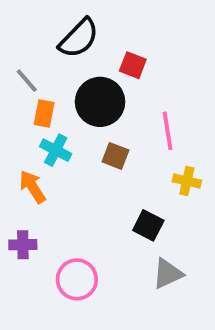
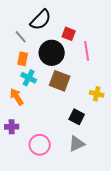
gray line: (27, 81) -> (21, 37), moved
pink line: (168, 131) -> (87, 51), moved
brown square: (115, 156) -> (60, 81), size x1.5
gray triangle: (168, 274) -> (77, 144), moved

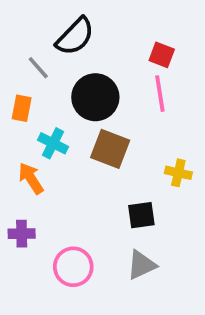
red square: (69, 34) -> (162, 55), moved
orange rectangle: (23, 59) -> (22, 108), moved
black square: (77, 117) -> (141, 215), turned -35

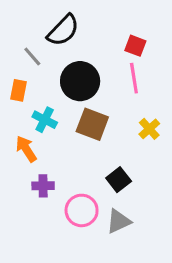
yellow cross: (178, 173) -> (149, 129), moved, turned 35
black square: (141, 215) -> (119, 180), turned -30
purple cross: (22, 234) -> (43, 186), moved
pink circle: (73, 267) -> (82, 210), moved

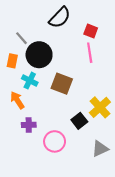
black semicircle: (63, 30) -> (60, 18), moved
black circle: (80, 81) -> (39, 55), moved
yellow cross: (149, 129) -> (100, 107), moved, size x1.5
gray triangle: (119, 221) -> (100, 149), moved

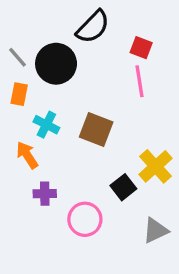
gray line: (21, 38) -> (18, 57), moved
black circle: (39, 55) -> (56, 64), moved

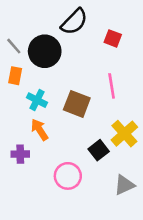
pink line: (139, 81) -> (112, 86), moved
orange arrow: (27, 155) -> (40, 130), moved
purple cross: (45, 194) -> (20, 154), moved

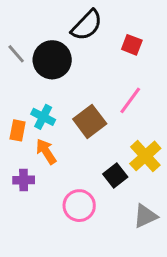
orange rectangle: (15, 76) -> (18, 130), moved
pink line: (112, 86) -> (130, 100), turned 45
brown square: (77, 104) -> (90, 121), turned 32

